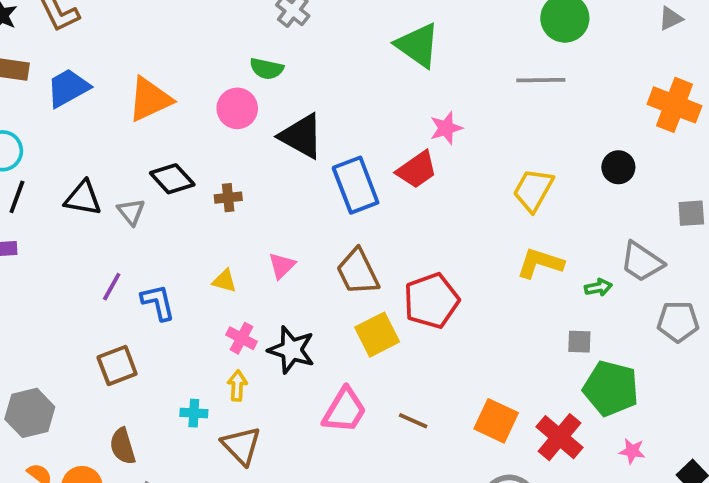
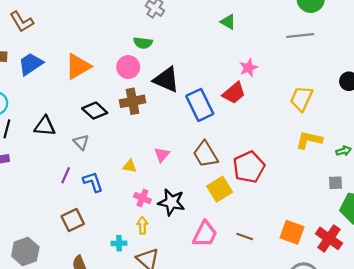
green triangle: (418, 45) -> (228, 22), size x0.6
brown cross: (228, 198) -> (133, 101), moved, size x1.6
gray triangle: (131, 212) -> (81, 142), moved

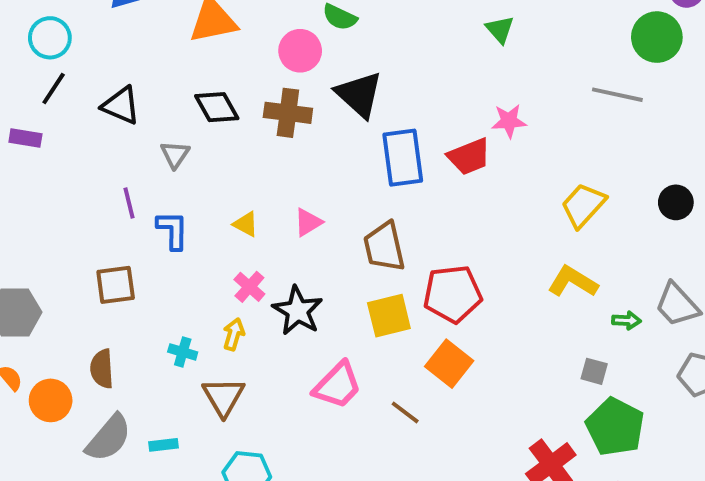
purple line: (66, 175) -> (129, 203), turned -56
orange square: (292, 232) -> (449, 364), moved

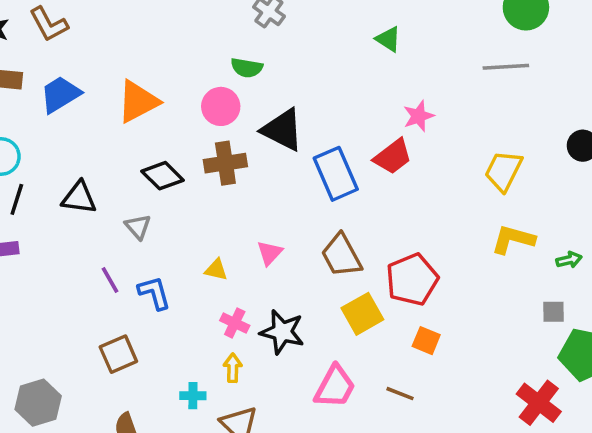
orange square: (449, 364) -> (426, 341), size x0.7

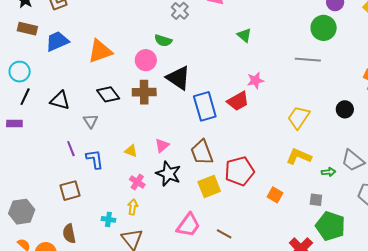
black star: (282, 332) -> (168, 174), moved
orange square: (426, 341) -> (275, 195), moved

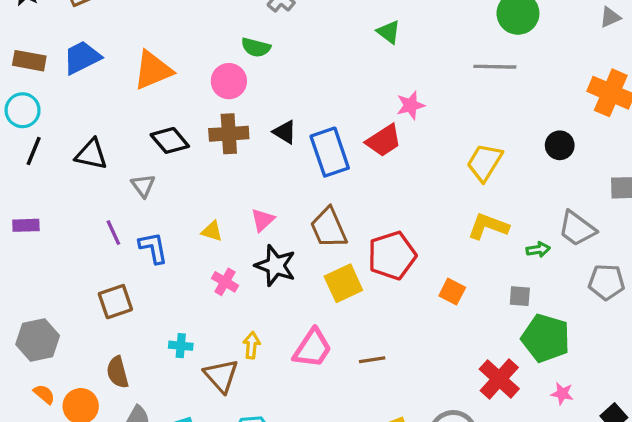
brown rectangle: (27, 29) -> (29, 61), moved
black triangle: (178, 78) -> (285, 132), moved, size x0.6
purple rectangle: (14, 123) -> (26, 225), moved
yellow arrow: (133, 207) -> (252, 345), moved
brown line: (224, 234) -> (372, 360), turned -35

